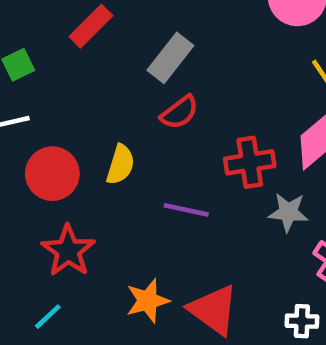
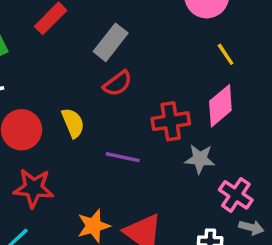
yellow semicircle: (120, 165) -> (73, 123), turned -40
red star: (68, 251) -> (34, 188), turned -30

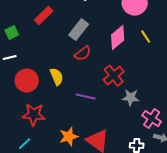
pink diamond: (220, 106) -> (118, 38), moved
red cross: (171, 121) -> (114, 76), turned -30

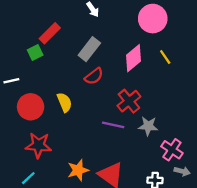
green square: (12, 33) -> (35, 52), moved
purple line: (86, 97) -> (113, 125), moved

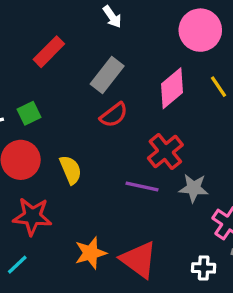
green square: (35, 52) -> (29, 113), moved
yellow semicircle: (64, 102) -> (71, 170), moved

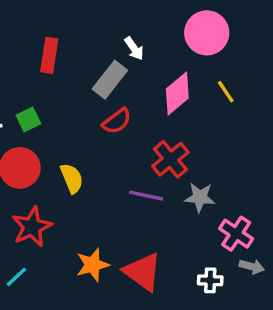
white arrow: (112, 17) -> (134, 48), moved
red rectangle: (49, 52) -> (49, 55), turned -36
red star: (32, 216) -> (32, 227), turned -30

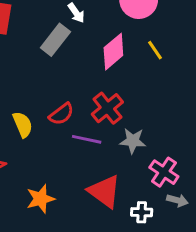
red semicircle: (117, 121) -> (61, 114), moved
red triangle: (143, 272) -> (104, 191), moved

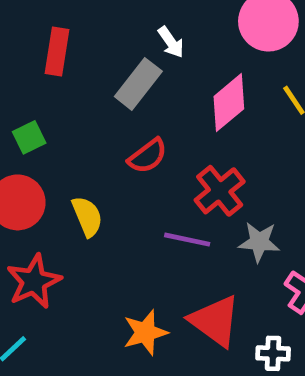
red semicircle: (61, 114) -> (148, 156), moved
orange star: (41, 199) -> (145, 332), moved

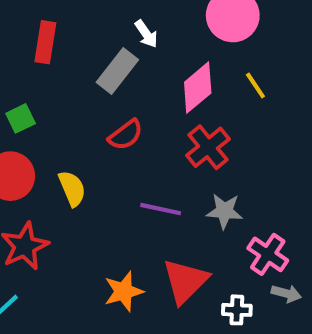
red cross: (220, 191) -> (208, 147), moved
red triangle: (215, 321) -> (185, 281), turned 39

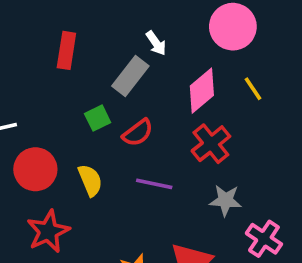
green square: (21, 118) -> (98, 118), moved
purple line: (161, 209) -> (154, 184), moved

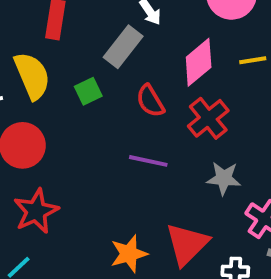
yellow line: (253, 89) -> (253, 60), turned -65
red semicircle: (138, 133) -> (150, 101), moved, turned 96
yellow semicircle: (90, 180) -> (32, 76), moved, size x1.4

